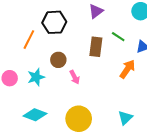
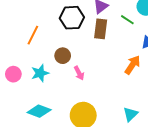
black hexagon: (54, 22) -> (72, 18), moved
green line: (118, 37) -> (127, 20), moved
brown rectangle: (96, 47) -> (101, 29), moved

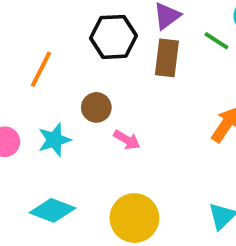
pink arrow: (79, 73) -> (127, 140), turned -32

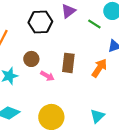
brown rectangle: (167, 58) -> (68, 63), moved

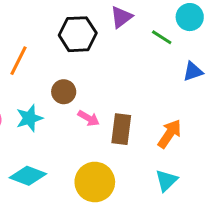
brown rectangle: (68, 63) -> (121, 129), moved
orange arrow: (99, 68) -> (170, 134), moved

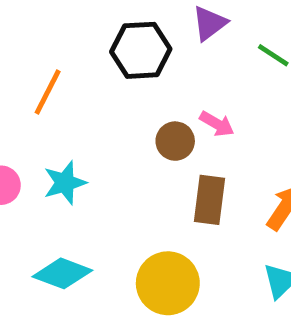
brown circle: (64, 92) -> (175, 141), moved
pink arrow: (89, 118) -> (217, 124), moved

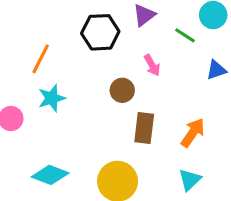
pink arrow: (217, 124) -> (152, 65), moved, turned 30
cyan star: (65, 183) -> (52, 98), moved

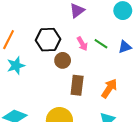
black hexagon: (100, 32) -> (48, 40), moved
green line: (185, 35) -> (101, 44), moved

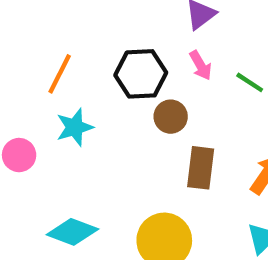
pink arrow: (82, 44) -> (201, 65), moved

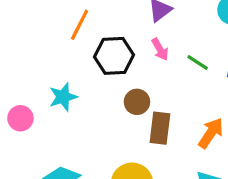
orange line: (60, 74) -> (80, 25), moved
brown circle: (171, 117) -> (137, 102), moved

